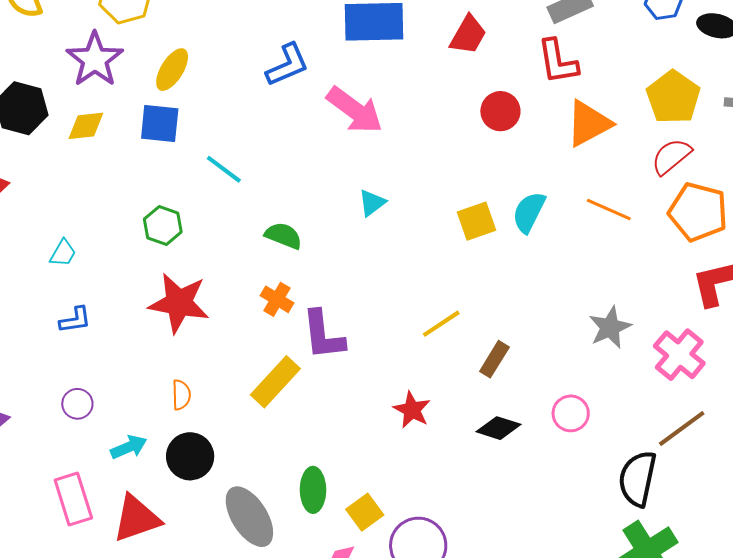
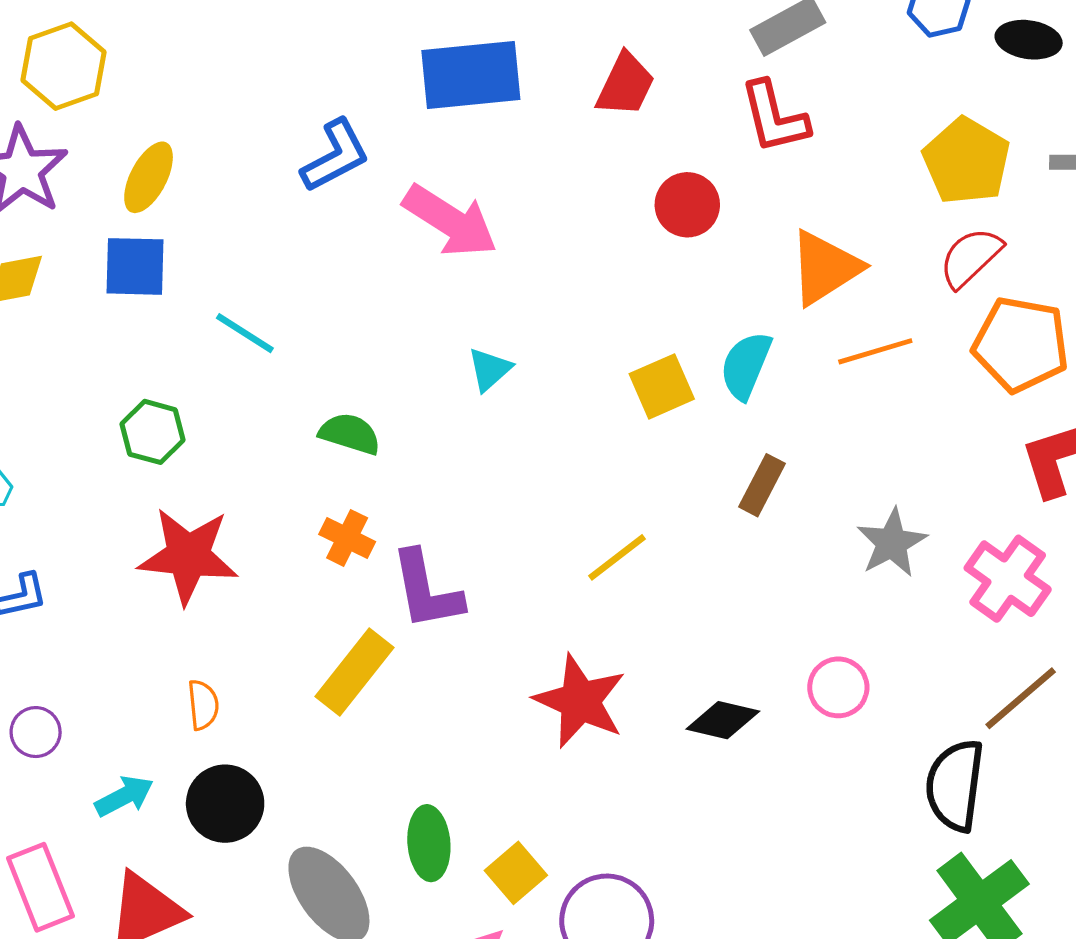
orange triangle: (589, 124) -> (825, 268), moved
orange line: (609, 209) -> (875, 351), turned -36
brown rectangle: (494, 359) -> (762, 485), moved
red star: (412, 410) -> (580, 701), size x1.5

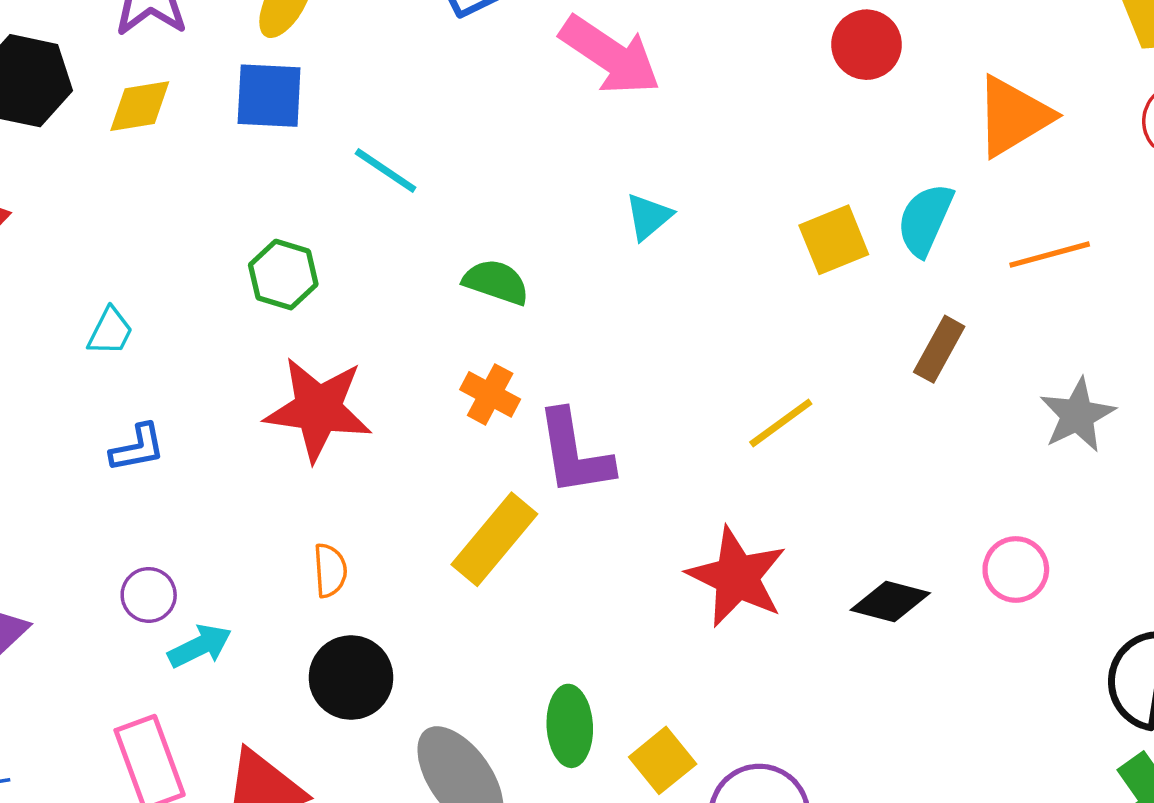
orange line: (875, 351) -> (1050, 255), moved
cyan arrow: (124, 796) -> (200, 646), moved

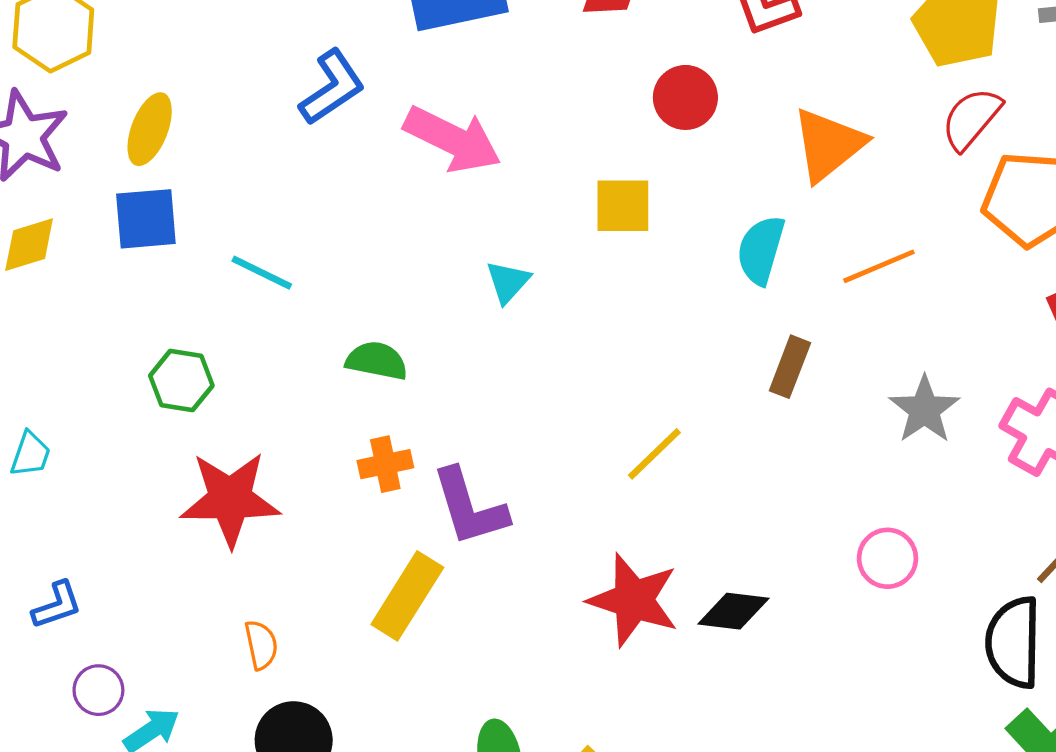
yellow square: (834, 240) -> (623, 206), moved, turned 30
orange cross: (490, 394) -> (385, 464), turned -32
blue L-shape: (138, 448) -> (57, 605), moved
black diamond: (890, 601) -> (733, 611), moved

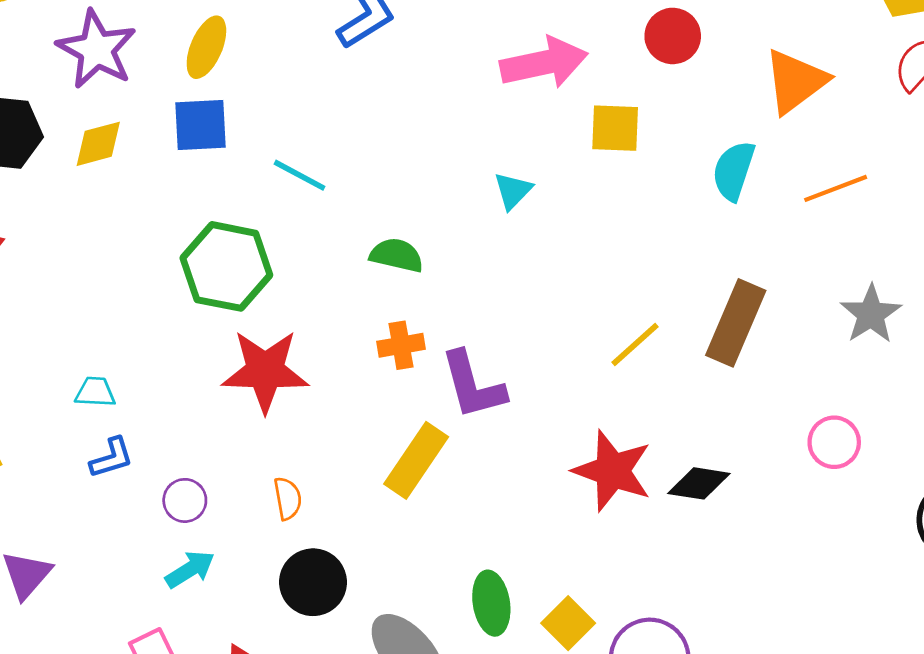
pink arrow: (453, 139) -> (544, 63), moved, turned -40
brown rectangle: (790, 367) -> (736, 323), moved, size x1.6
green hexagon: (181, 381) -> (226, 266), size x1.6
cyan trapezoid: (30, 454) -> (95, 392), moved, turned -108
purple circle: (98, 690) -> (185, 500), moved

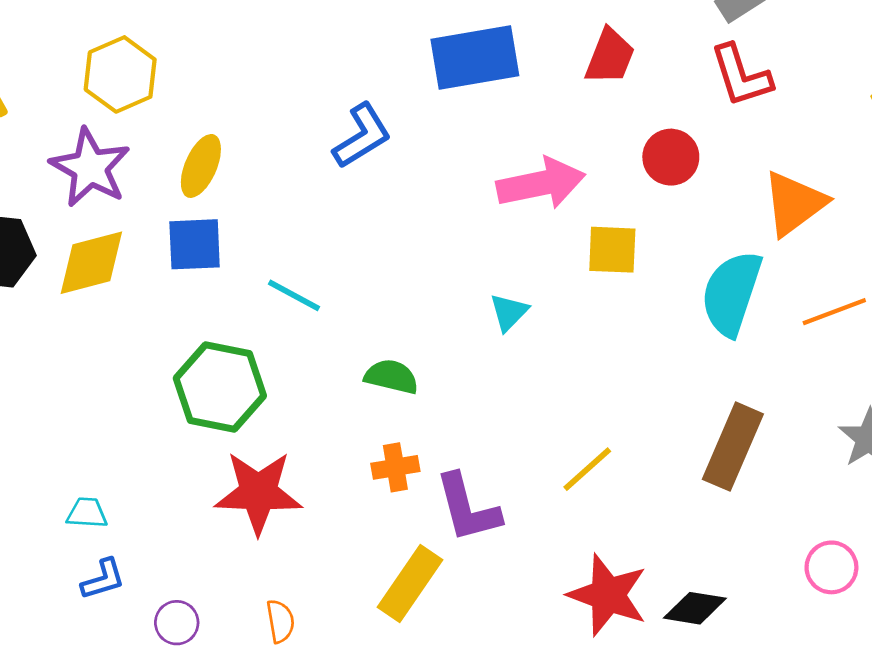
yellow diamond: (98, 144) -> (91, 263), size x1.4
cyan semicircle: (734, 171) -> (731, 293), size x1.4
yellow line: (635, 345) -> (587, 469), moved

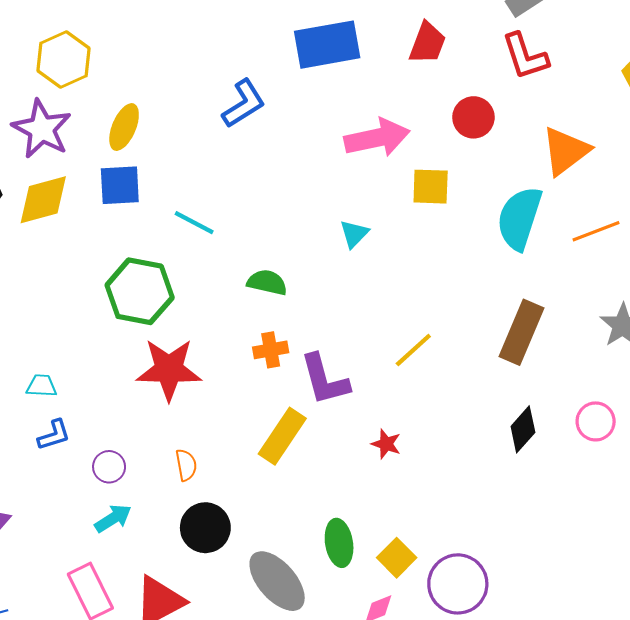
red star: (608, 595) -> (386, 444), moved, size x0.5
black diamond: (695, 608) -> (523, 429), moved, turned -57

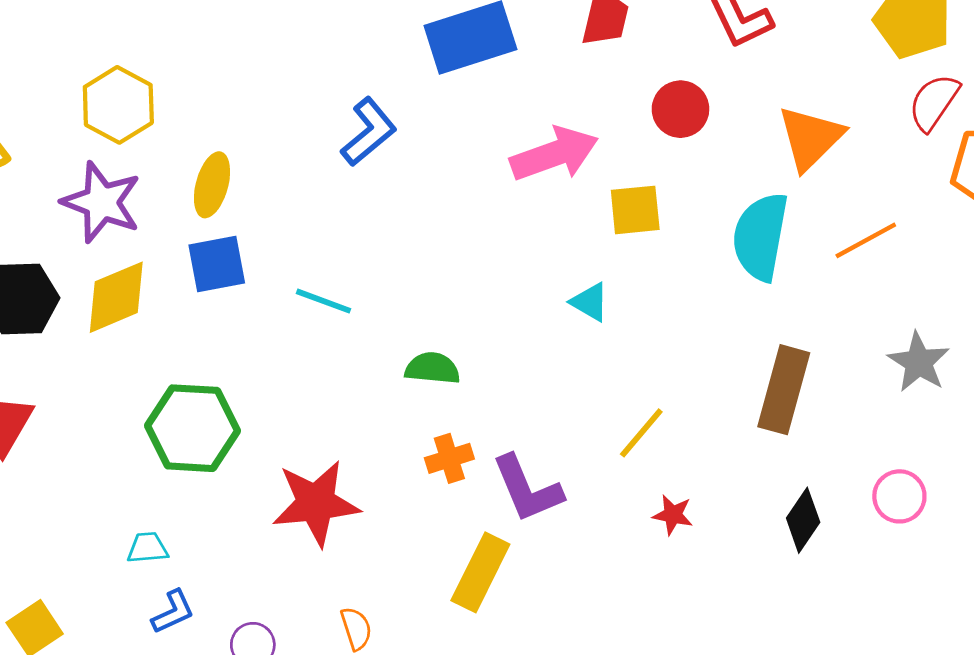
cyan triangle: (354, 234) -> (590, 302), moved, turned -36
green hexagon: (140, 291) -> (192, 428), moved
red star: (386, 444) -> (673, 515), moved

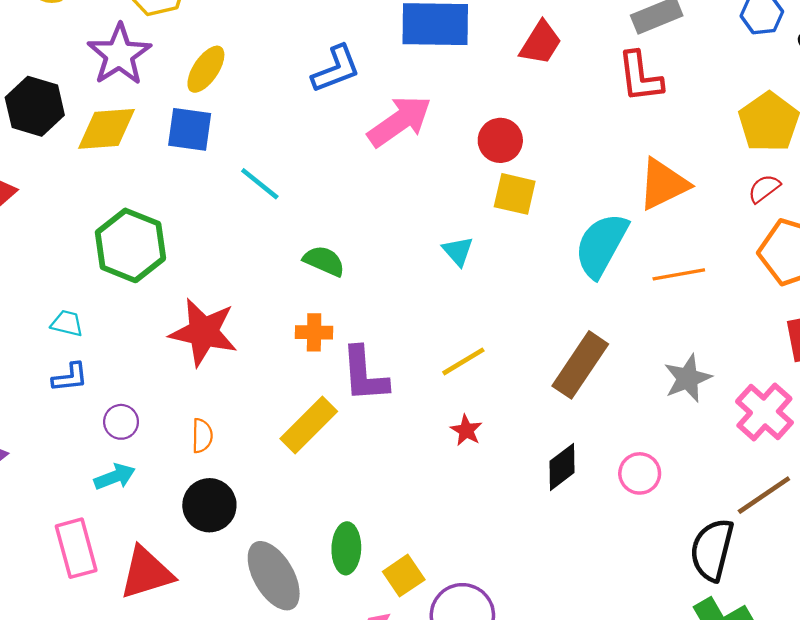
red semicircle: (934, 102) -> (764, 189), size x0.7
red circle: (680, 109) -> (500, 140), moved
pink arrow: (554, 154) -> (400, 121), moved, turned -34

